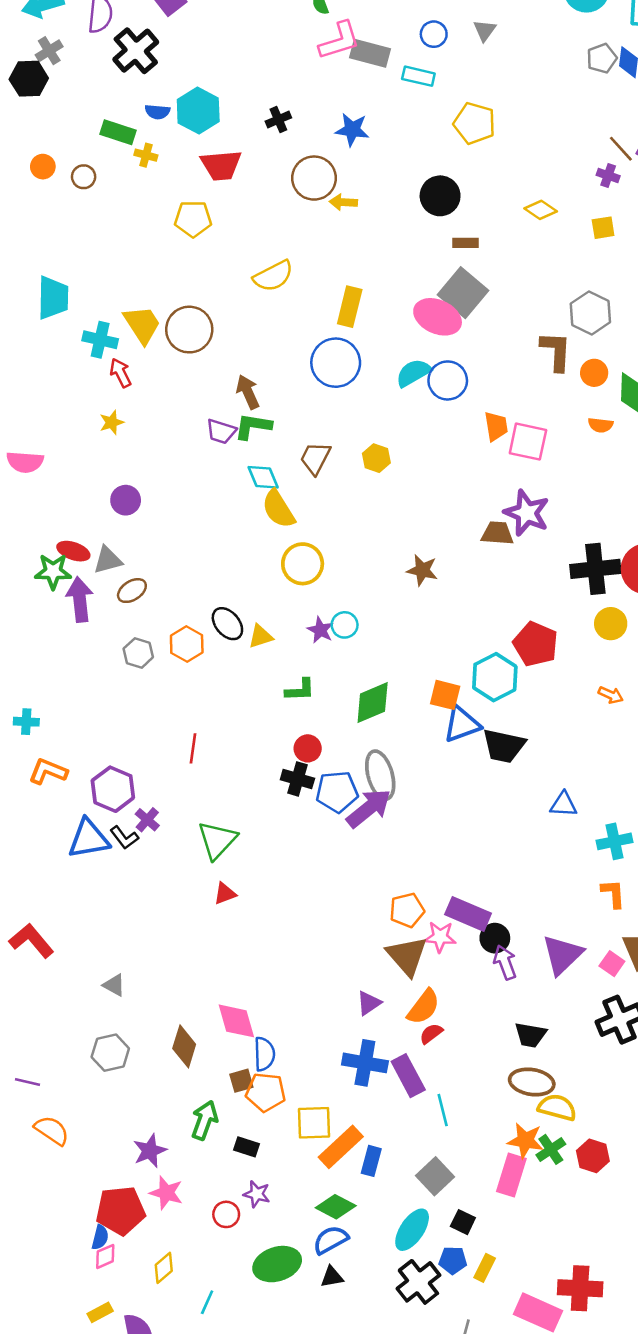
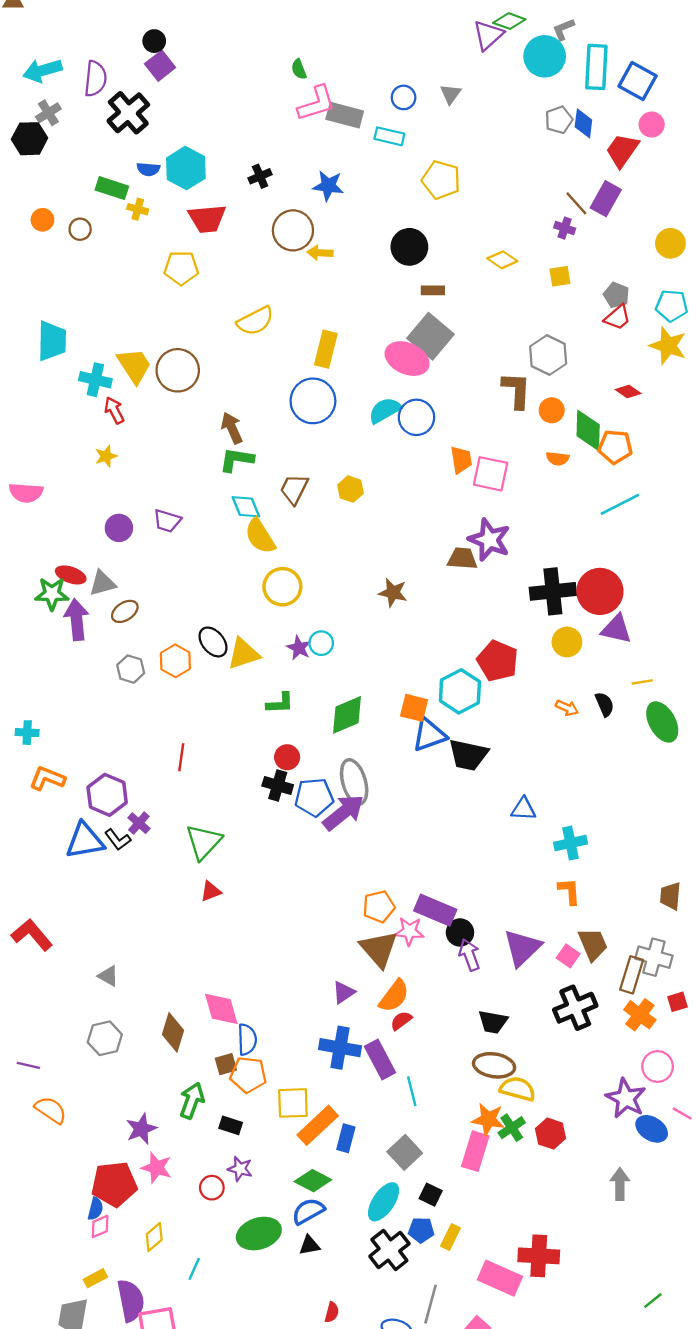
purple trapezoid: (221, 431) -> (167, 521), moved
yellow triangle: (261, 636) -> (244, 654), size x1.4

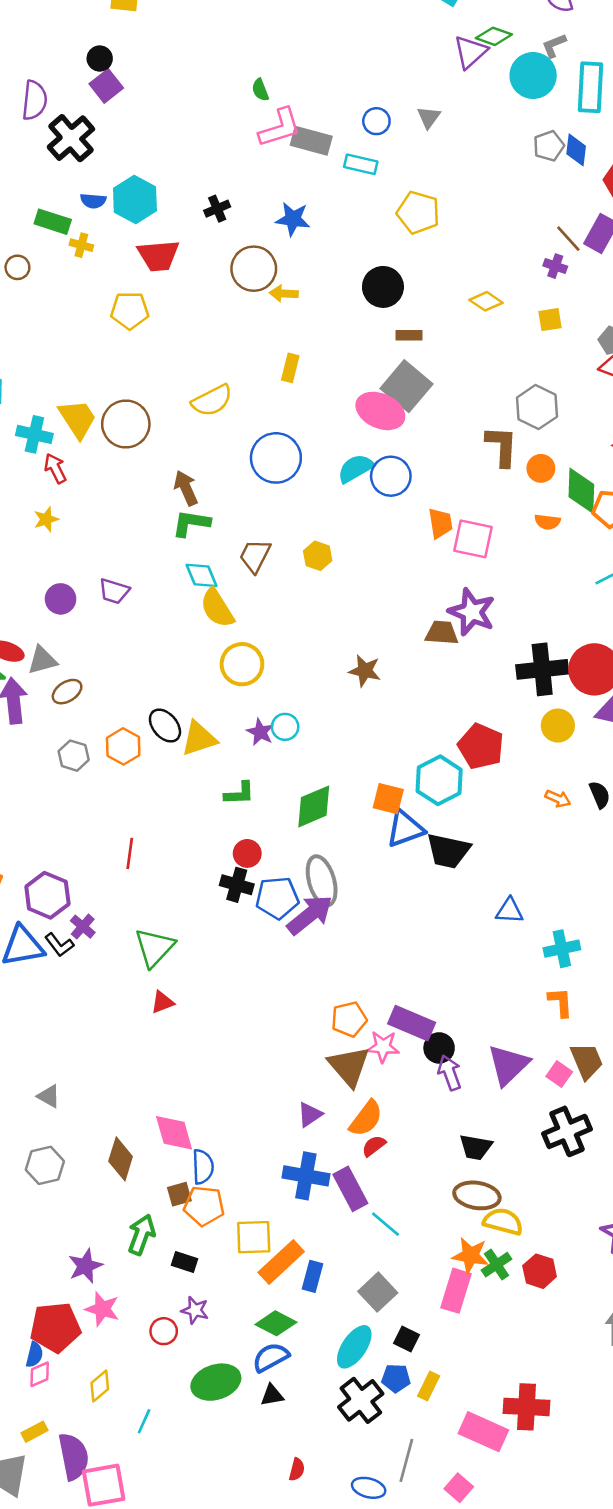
yellow semicircle: (255, 321) -> (212, 401), moved
yellow rectangle: (326, 349) -> (290, 368), moved, size x0.7
cyan line: (412, 1091) -> (386, 1224), turned -36

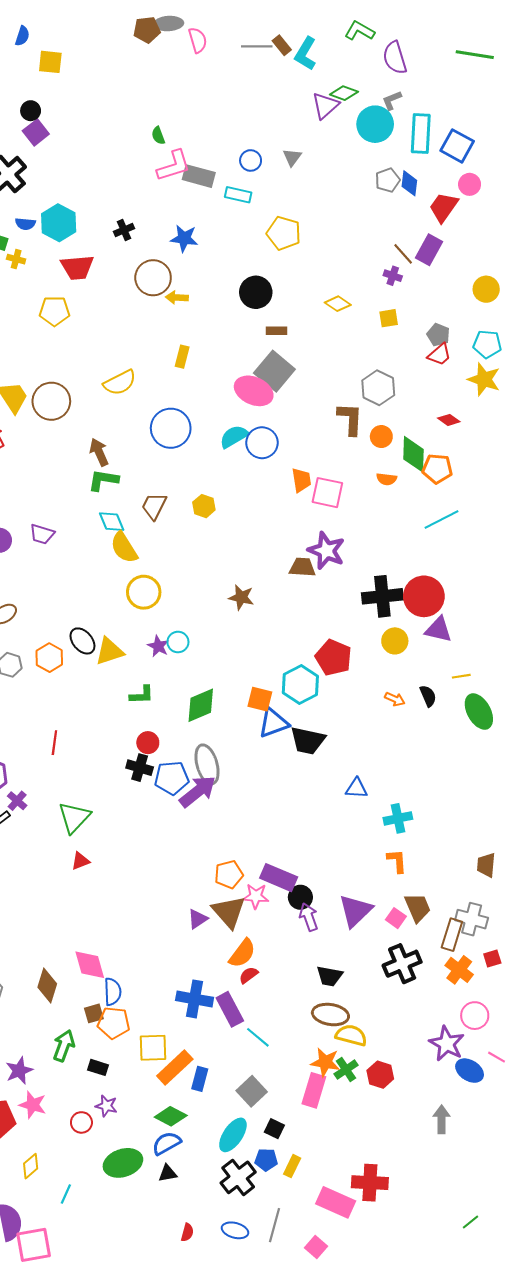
purple triangle: (310, 1115) -> (198, 919), moved
blue ellipse: (369, 1488) -> (235, 1230), moved

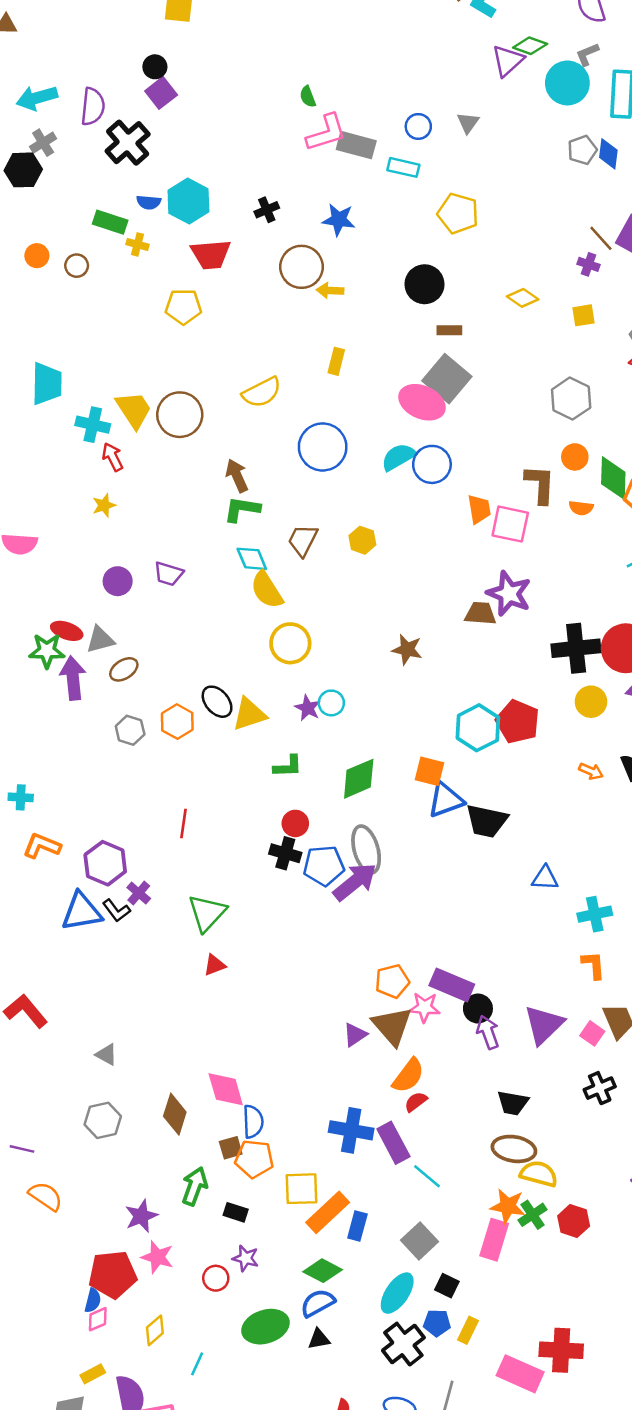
brown L-shape: (350, 419) -> (540, 484), moved
cyan hexagon: (300, 685) -> (478, 728), moved
black cross: (402, 964) -> (600, 1088), size x0.7

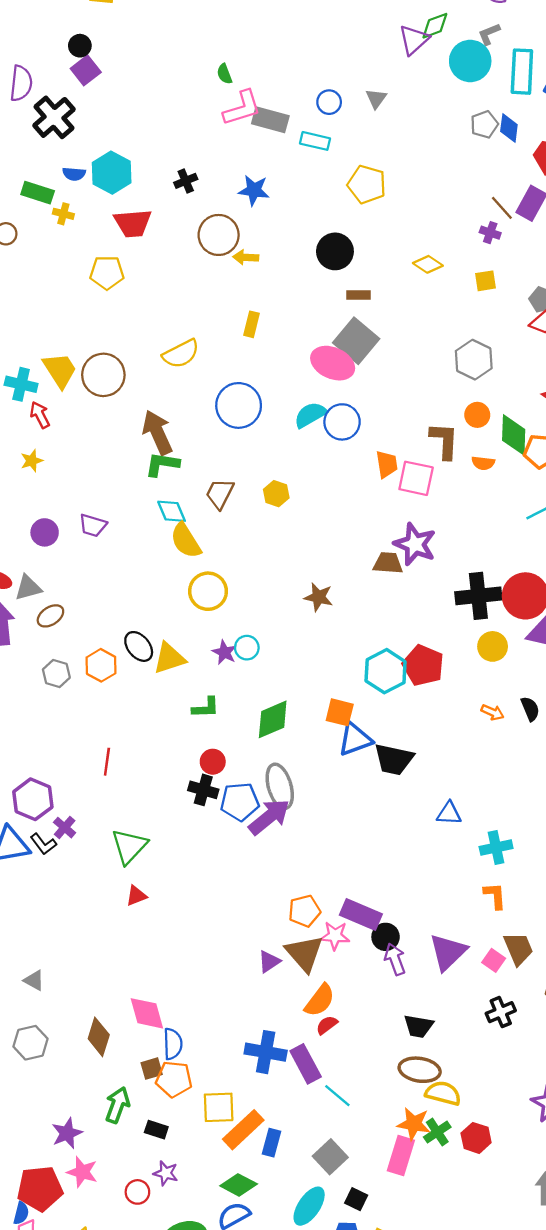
green diamond: (530, 46) -> (435, 26), turned -40
brown arrow: (237, 476) -> (157, 432), size x1.4

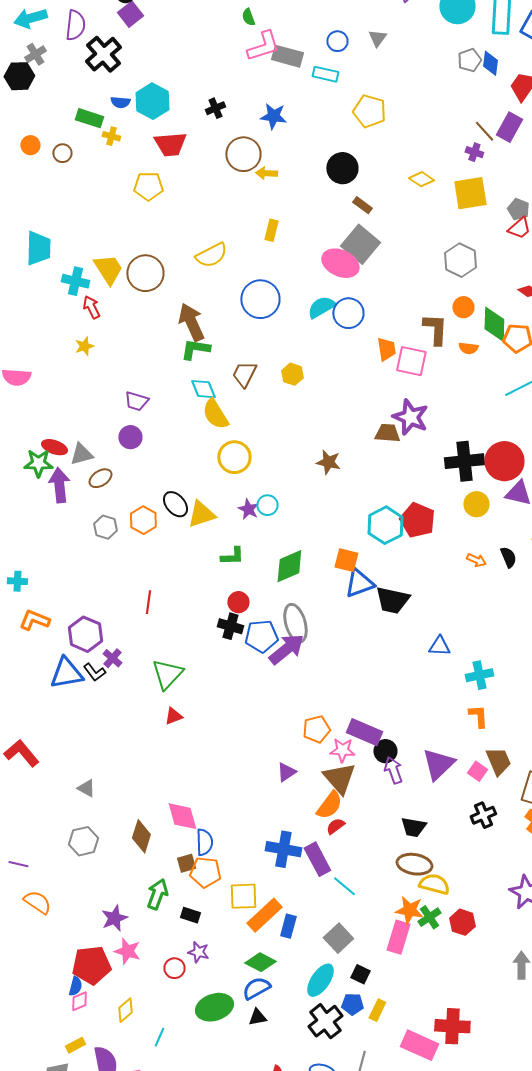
yellow square: (485, 281) -> (470, 193), size x1.8
brown rectangle: (358, 295) -> (362, 205), turned 36
purple circle: (45, 532) -> (130, 437), moved
brown triangle: (304, 953) -> (339, 778), moved

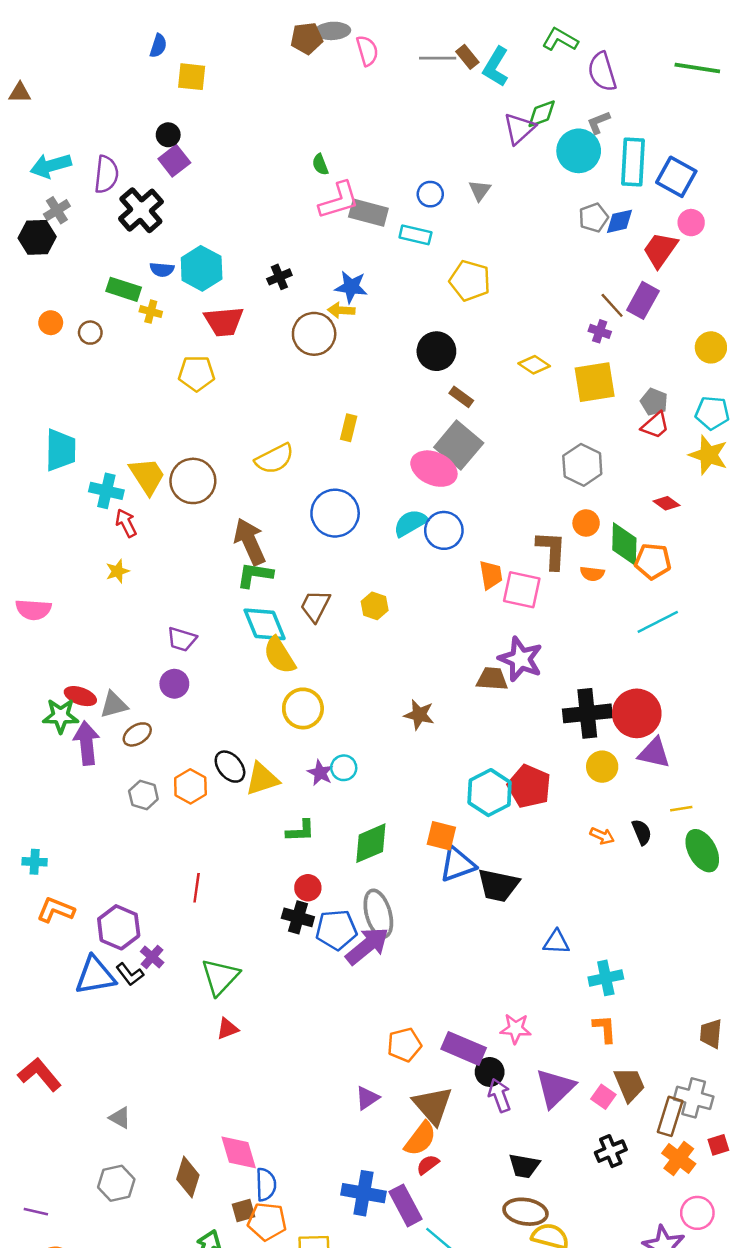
blue diamond: (490, 63) -> (619, 221), turned 70
yellow arrow: (266, 173) -> (341, 310), moved
cyan diamond: (203, 389) -> (265, 624), size x1.4
pink star: (342, 750) -> (516, 1029), moved

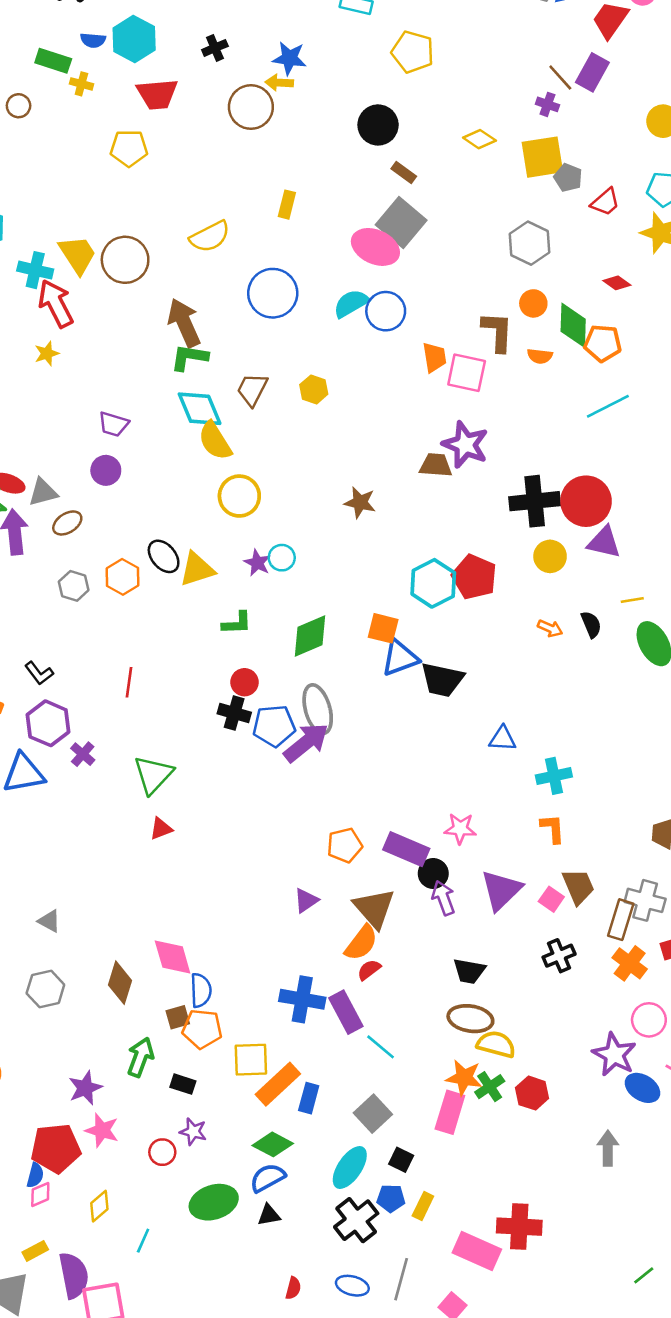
gray pentagon: (654, 402) -> (568, 178), moved
red arrow: (126, 523) -> (56, 303), size x1.6
black L-shape: (130, 974) -> (39, 673), moved

